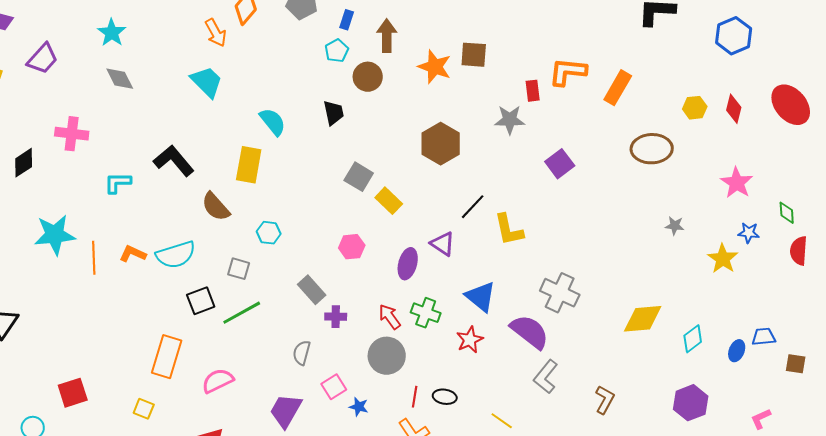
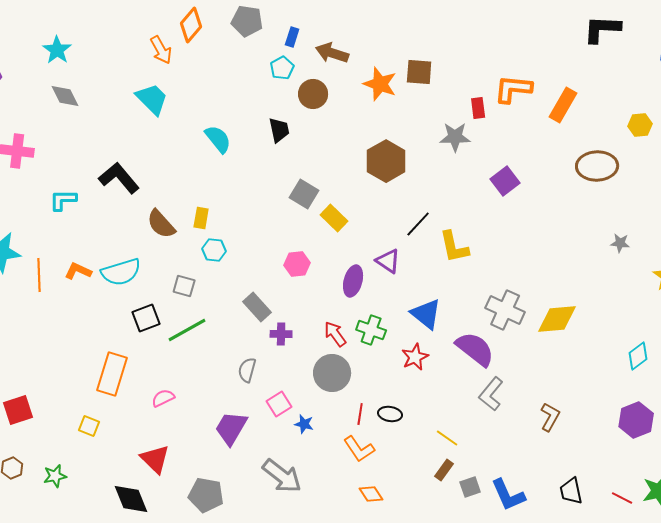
brown arrow: (387, 36) -> (332, 53), turned -72
yellow rectangle: (249, 165) -> (201, 218), moved, size x0.6
yellow diamond: (643, 319) -> (557, 319), moved
pink semicircle: (218, 381) -> (163, 398), size x0.7

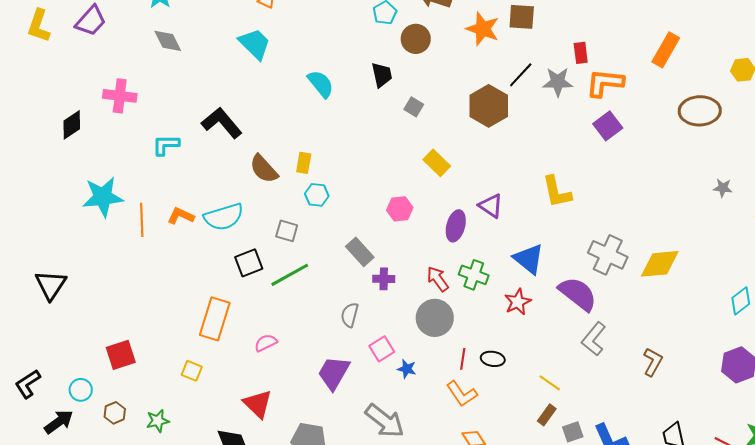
orange L-shape: (513, 89) -> (605, 83), moved
gray square: (304, 194) -> (414, 107), moved, size x0.7
black line: (418, 224) -> (521, 75), moved

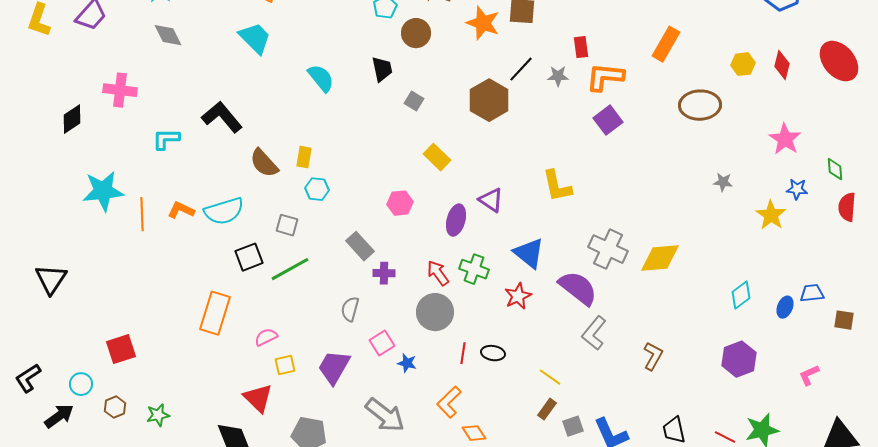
gray star: (558, 82) -> (558, 76), size x0.7
yellow square: (192, 371) -> (285, 365), moved, turned -35
orange L-shape: (462, 394) -> (449, 402), moved, turned 80

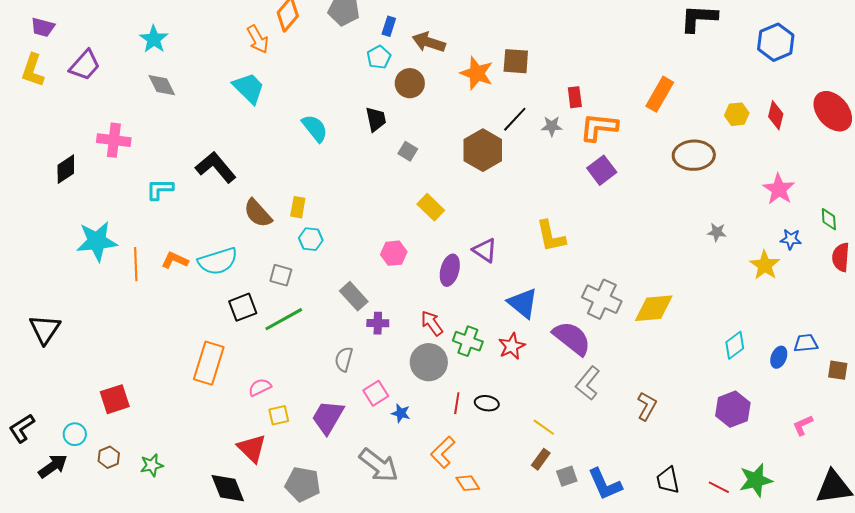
green cross: (474, 269) -> (468, 341), moved

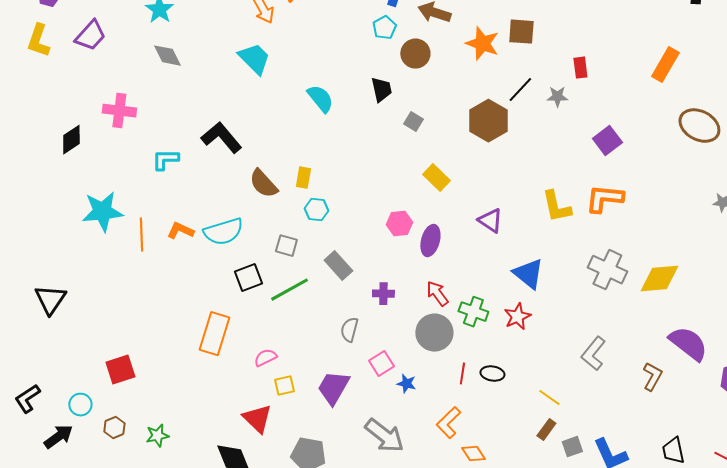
orange L-shape: (599, 127) -> (604, 199), moved
brown ellipse: (694, 155) -> (699, 126), turned 30
purple ellipse: (450, 270) -> (430, 241), moved
gray rectangle: (354, 296) -> (338, 266), moved
purple semicircle: (572, 338) -> (688, 344), moved

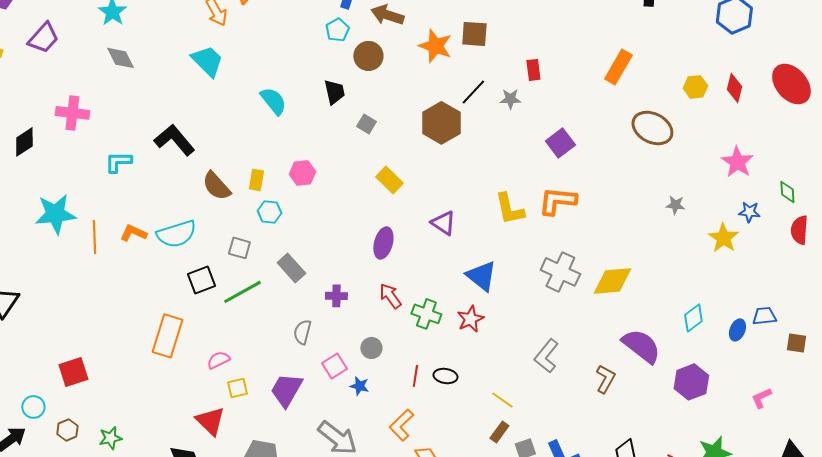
pink hexagon: (399, 224) -> (302, 173), moved
gray circle: (434, 333) -> (371, 348), moved, size x0.6

